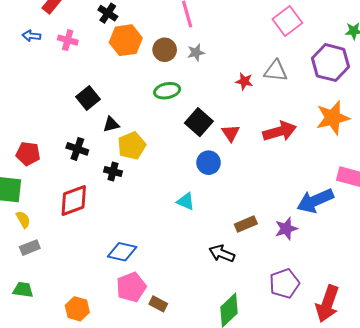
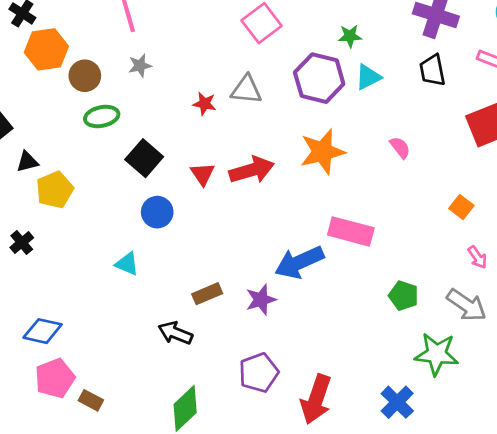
brown circle: (165, 50) -> (85, 76), moved
red triangle: (231, 133) -> (203, 174), moved
black cross: (113, 171) -> (22, 243), moved, turned 36

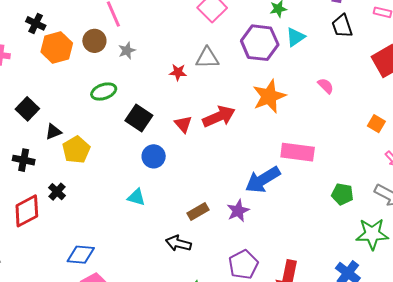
brown circle: (85, 76) -> (94, 41), moved

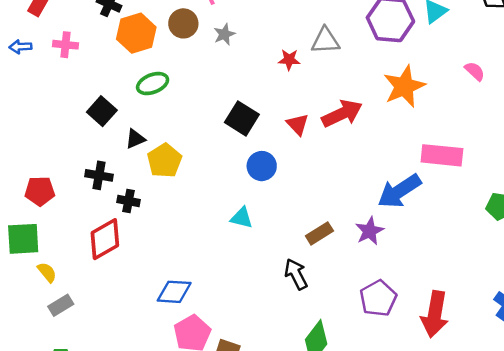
green ellipse: (104, 92) -> (153, 84), moved
black cross: (57, 192) -> (129, 201), moved, turned -30
black arrow: (178, 243) -> (296, 274), turned 50

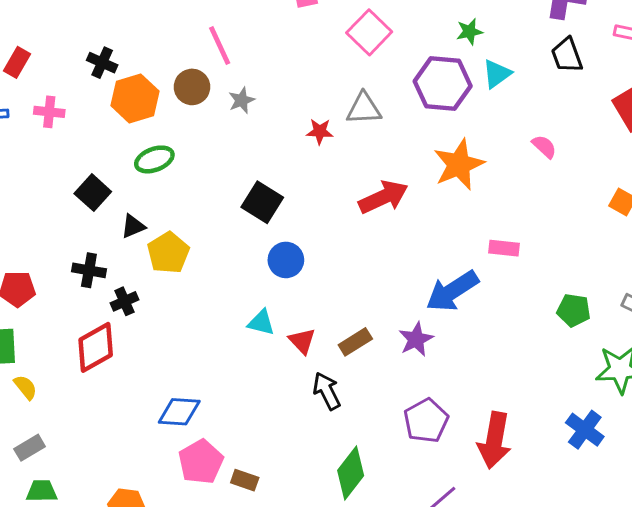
red triangle: (298, 124) -> (302, 341), moved
pink rectangle: (442, 155) -> (504, 248), size x0.6
black cross: (129, 201) -> (125, 301), turned -35
gray rectangle: (61, 305) -> (30, 448), moved

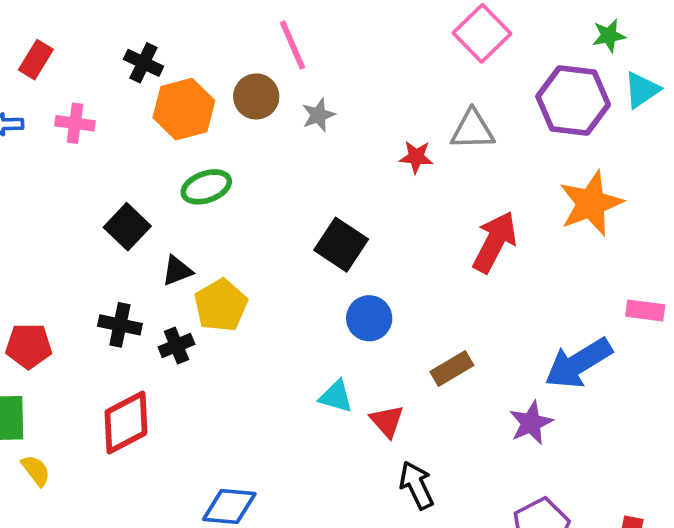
red arrow: (383, 197) -> (495, 242), turned -39
black cross: (125, 301) -> (176, 346), moved
brown rectangle: (355, 342) -> (452, 369), moved

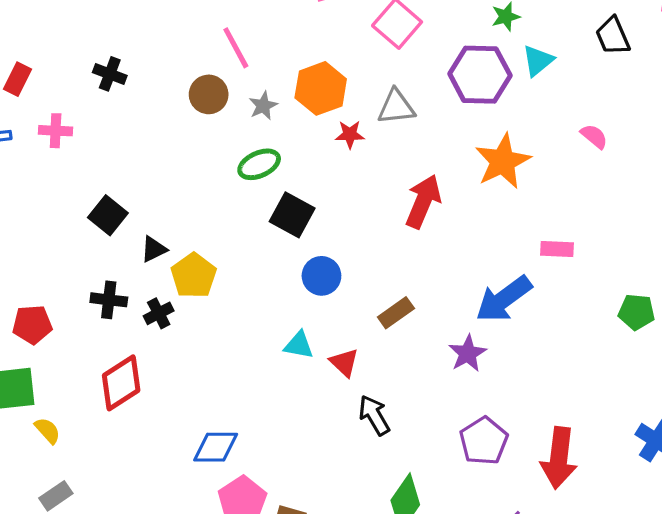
orange hexagon: (184, 109) -> (321, 88), moved
green ellipse: (206, 187) -> (259, 164), moved

